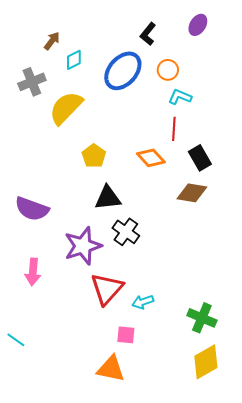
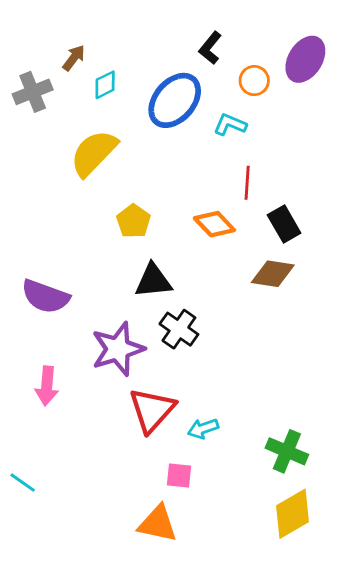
purple ellipse: (198, 25) -> (305, 59), moved, size x1.5
orange circle: (168, 70) -> (254, 81), moved
gray cross: (32, 82) -> (33, 92), moved
cyan L-shape: (180, 97) -> (230, 125), moved

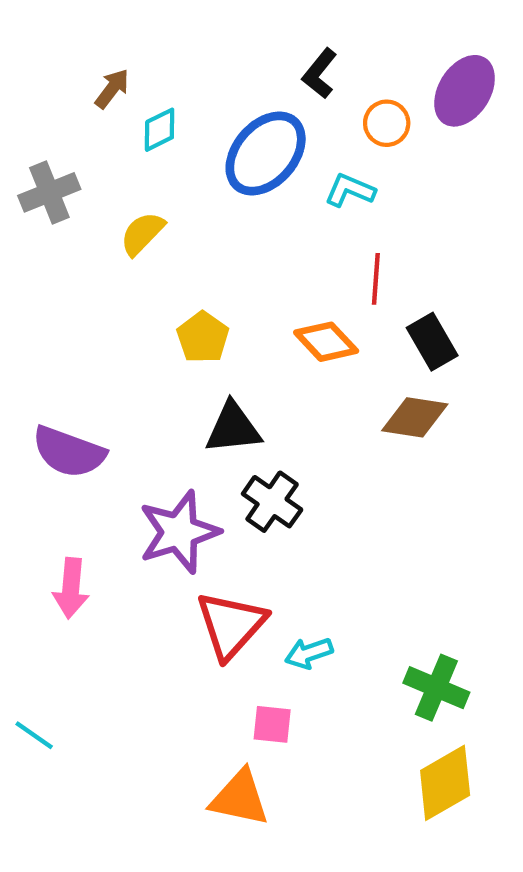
gray cross: (33, 92) -> (49, 192), moved
yellow semicircle: (94, 153) -> (142, 234), size x0.6

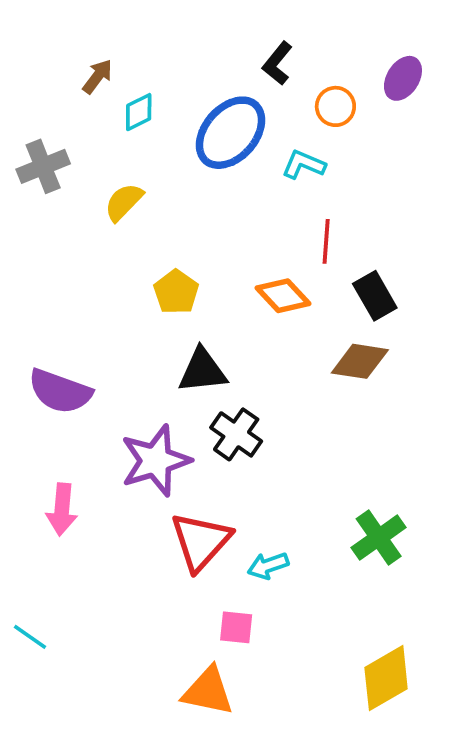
purple ellipse: (465, 91) -> (403, 78), size x0.7
green cross: (436, 688) -> (379, 537), moved, turned 32

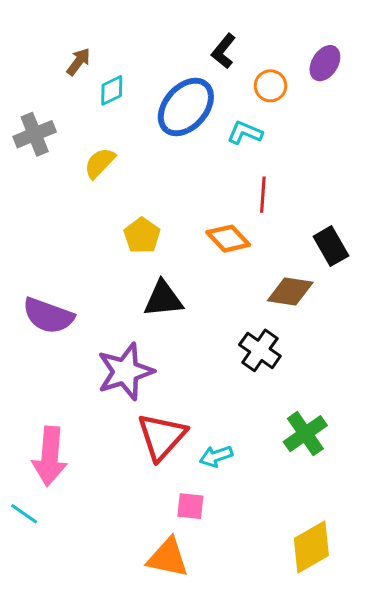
black rectangle: (375, 296) -> (331, 246), moved
black cross: (236, 434) -> (260, 350), moved
pink arrow: (62, 509) -> (50, 456), moved, size x1.4

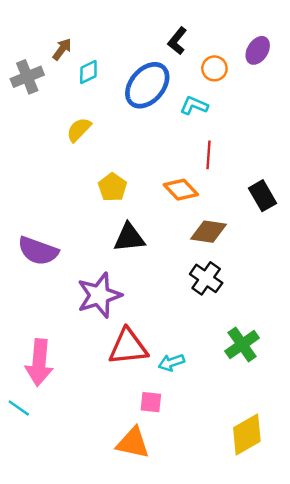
gray cross: (35, 134) -> (27, 77), moved
brown diamond: (290, 291) -> (208, 232), moved
red triangle: (162, 437) -> (128, 347), turned 42

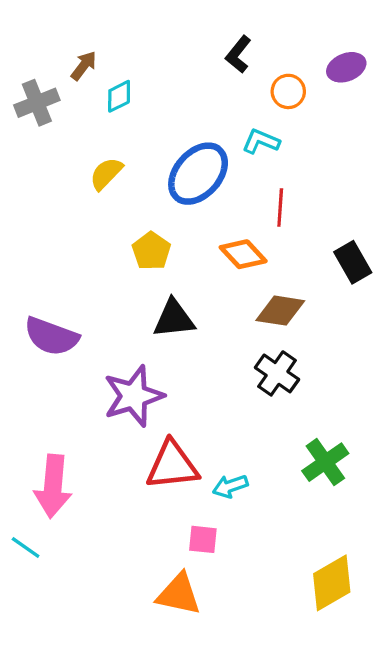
purple ellipse: (258, 50) -> (346, 67), turned 36
blue ellipse: (147, 85) -> (198, 174), moved

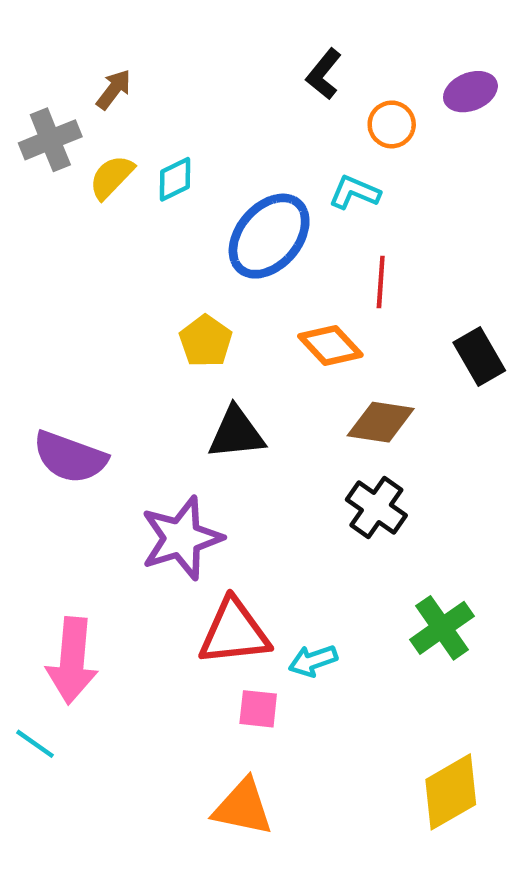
cyan diamond: (119, 96) -> (175, 179), moved
yellow semicircle: (106, 174) -> (112, 177), moved
pink square: (203, 539) -> (258, 709), moved

